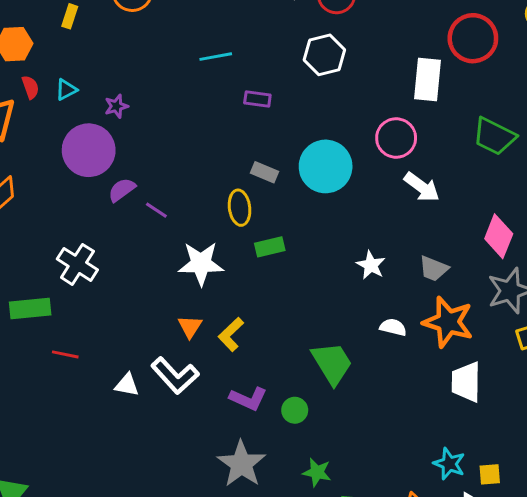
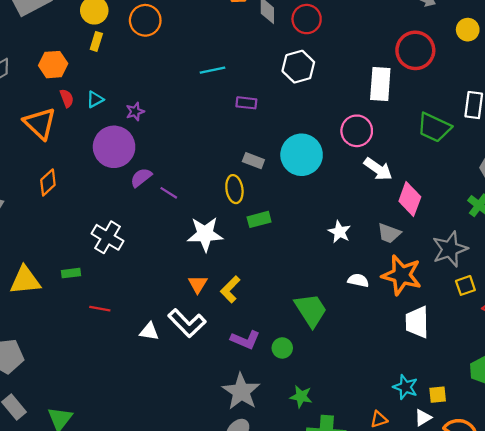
pink diamond: (499, 236) -> (410, 199), moved
green rectangle: (30, 308) -> (71, 273), size x0.6

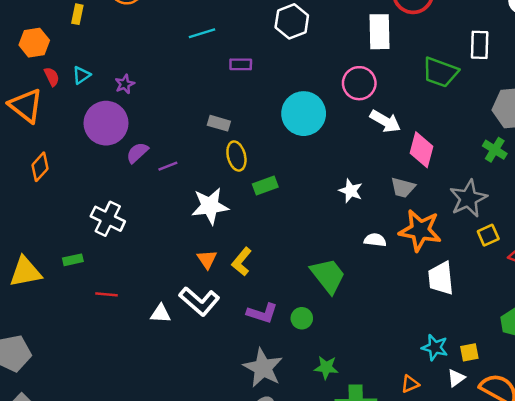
gray rectangle: (253, 161) -> (219, 123), moved
purple line: (169, 193) -> (168, 166), turned -48

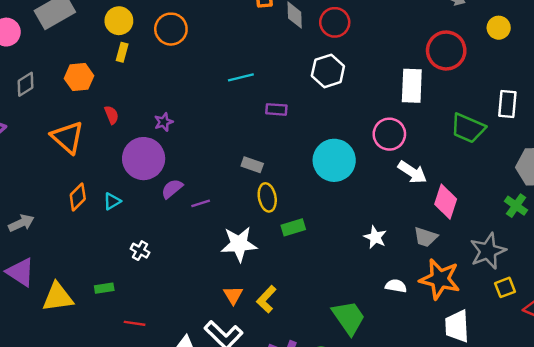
cyan triangle: (82, 75) -> (112, 201), moved
red semicircle: (52, 77) -> (112, 115), moved
white cross: (108, 219) -> (140, 251), size x0.6

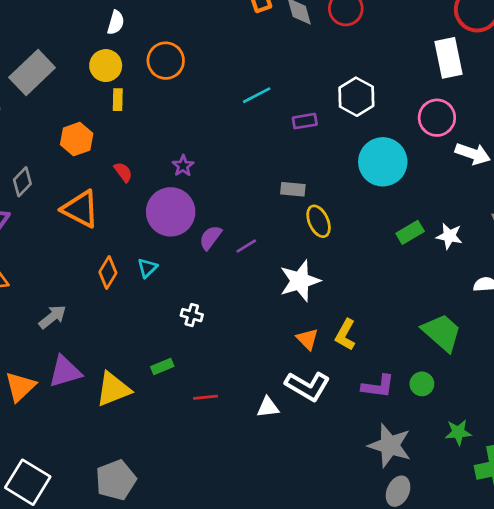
white hexagon: (328, 71) -> (356, 97), moved
gray diamond: (26, 84) -> (22, 182), moved
green rectangle: (293, 227) -> (410, 232), moved
purple triangle: (20, 272) -> (65, 372), turned -36

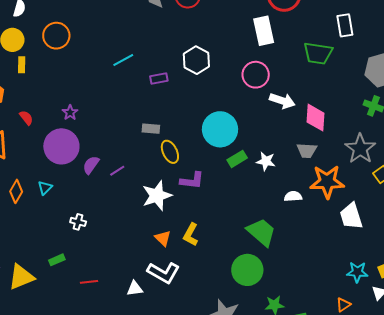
cyan circle: (383, 162) -> (220, 129), moved
green circle: (422, 384) -> (247, 270), size x1.8
purple L-shape: (378, 386) -> (192, 181), moved

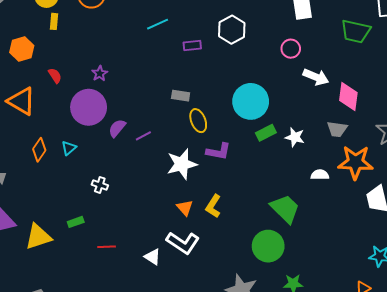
pink circle: (256, 75) -> (291, 49), size x0.7
white triangle: (135, 289) -> (153, 257), turned 36

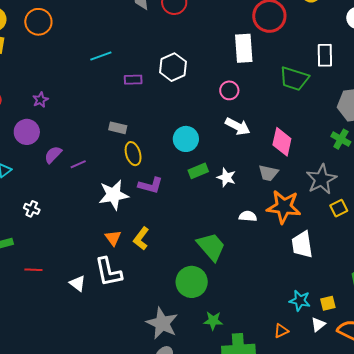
white arrow: (316, 77) -> (238, 126), moved
cyan circle: (251, 101) -> (186, 139), size x0.7
purple circle: (89, 107) -> (27, 132), size x0.7
white L-shape: (183, 243) -> (108, 272), turned 40

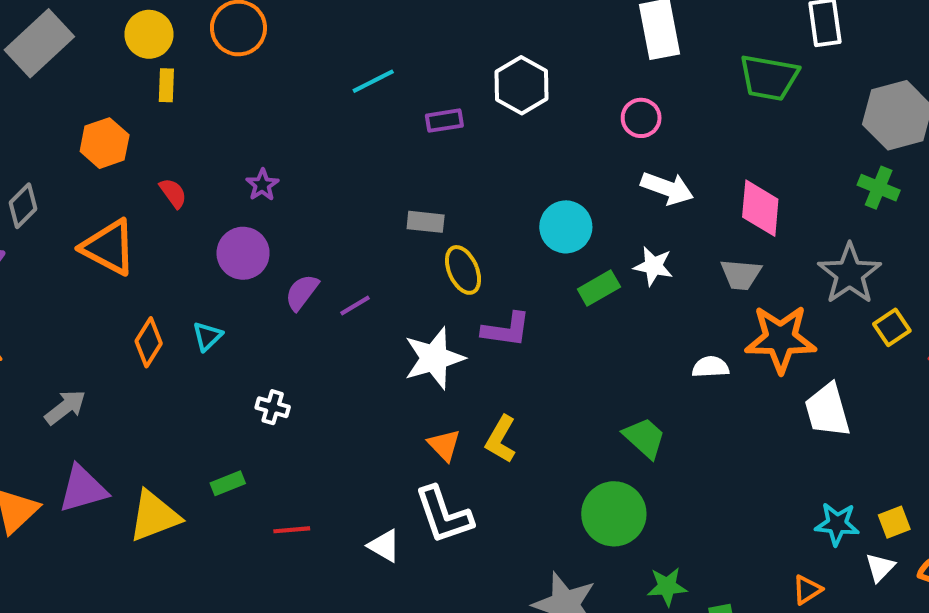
white star: (226, 177) -> (653, 266), moved
green trapezoid: (211, 247) -> (644, 438), size x0.7

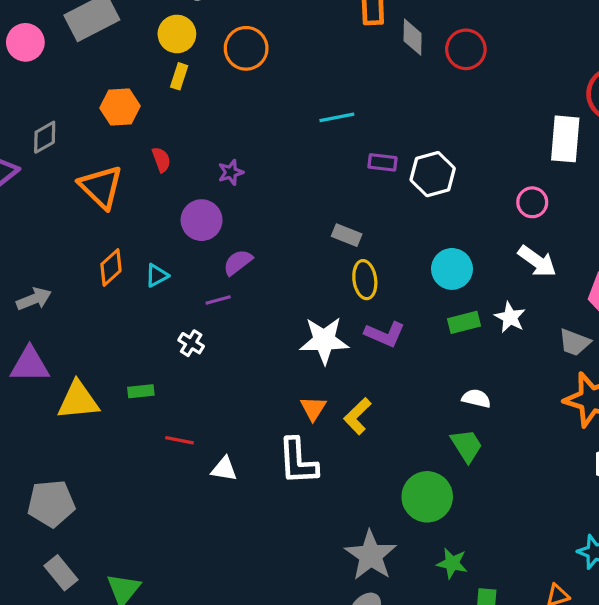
white hexagon: (522, 85) -> (433, 174), moved
purple line: (355, 305) -> (218, 300), moved
white semicircle: (711, 367) -> (476, 398), moved
white triangle: (384, 546) -> (224, 469), moved, turned -36

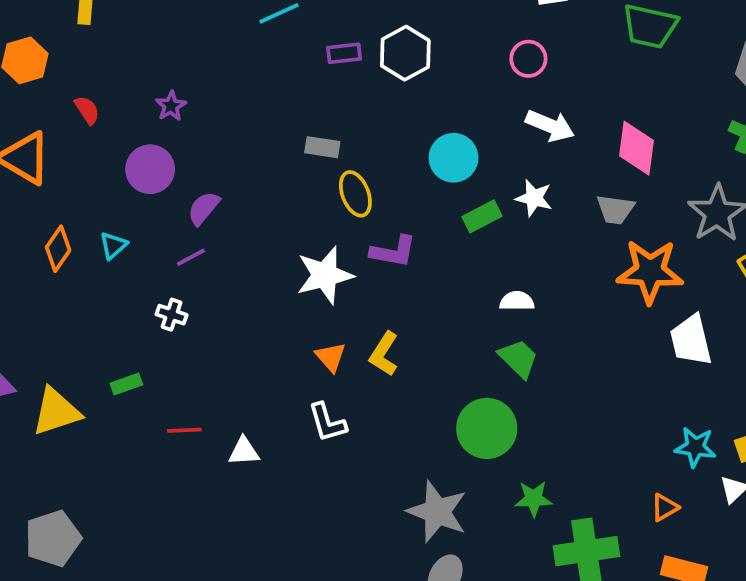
white L-shape: (298, 461) -> (327, 422), size x0.7

